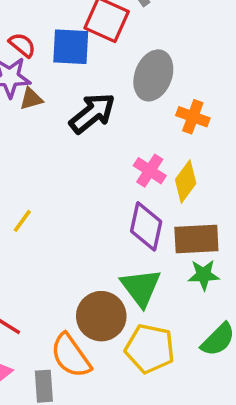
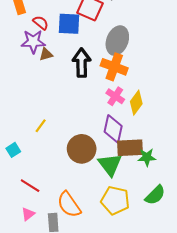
black arrow: (92, 113) -> (82, 63), turned -52
orange cross: (193, 117) -> (114, 67), moved, size x1.4
brown rectangle: (196, 239) -> (130, 148), moved
brown circle: (101, 316) -> (82, 149), moved

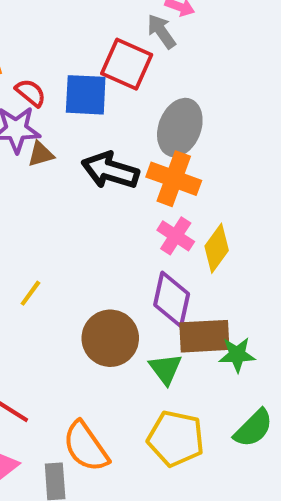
black arrow: (82, 63) -> (110, 170), turned -72
green triangle: (110, 165) -> (165, 369), size x0.7

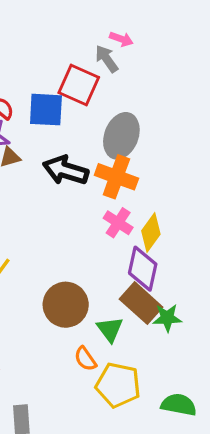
purple diamond: (172, 299) -> (143, 269), moved
brown rectangle: (204, 336) -> (141, 303), turned 45
green semicircle: (253, 428) -> (179, 405), moved, turned -124
orange semicircle: (86, 447) -> (85, 359), moved, size x0.6

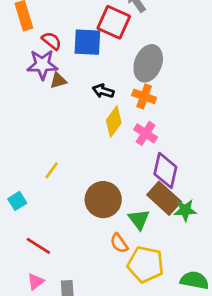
black arrow: (66, 170) -> (103, 91), size x0.6
orange cross: (116, 177) -> (144, 96), size x0.7
yellow diamond: (151, 233) -> (114, 122), moved

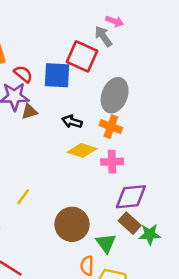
yellow diamond: (114, 122) -> (82, 150), turned 72
pink cross: (146, 133) -> (112, 162), turned -35
purple diamond: (165, 170) -> (131, 197), turned 72
brown rectangle: (164, 198) -> (130, 223), size x0.7
orange semicircle: (119, 243) -> (87, 266), turned 36

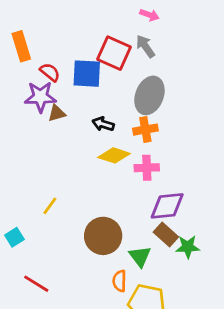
gray arrow: (103, 36) -> (145, 46), moved
orange cross: (111, 127) -> (145, 130), turned -30

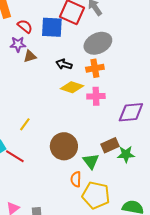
gray ellipse: (149, 95) -> (98, 43), turned 44
purple star: (40, 97) -> (18, 44), size x0.7
purple diamond: (167, 206) -> (131, 112), moved
brown rectangle: (166, 235) -> (110, 145), turned -66
red line: (36, 284) -> (15, 156), moved

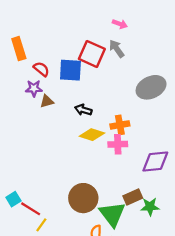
gray ellipse: (98, 43) -> (151, 87), moved
orange cross: (95, 68) -> (120, 125), moved
yellow line: (25, 124) -> (41, 225), moved
green triangle: (91, 161) -> (112, 214), size x1.5

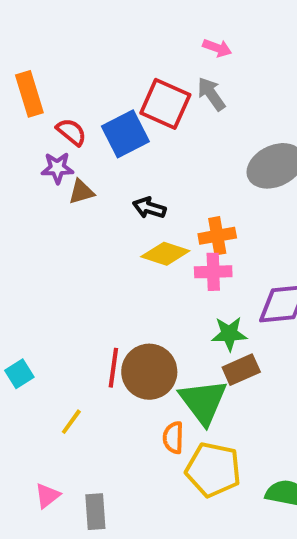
blue square: (70, 70) -> (125, 134), turned -30
green star: (150, 207) -> (229, 334), moved
red line: (31, 209) -> (113, 368), moved, turned 66

